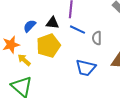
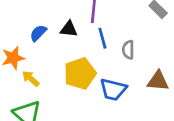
blue line: (78, 30) -> (102, 38), turned 49
yellow pentagon: (48, 46) -> (80, 74), moved

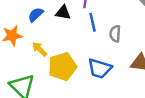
yellow pentagon: (80, 74) -> (62, 66), moved
yellow arrow: (31, 79) -> (40, 49), moved

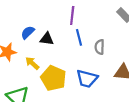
black triangle: (63, 13) -> (47, 39), moved
yellow pentagon: (62, 66) -> (53, 78), turned -30

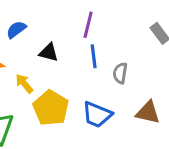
blue semicircle: (28, 32) -> (16, 30), moved

